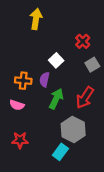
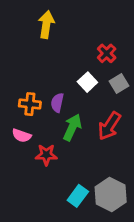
white square: (56, 60) -> (87, 82), moved
gray hexagon: (73, 129) -> (111, 194), moved
red star: (20, 140) -> (46, 155), moved

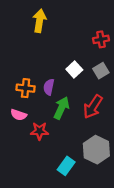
red cross: (107, 53) -> (101, 39), moved, turned 35
gray hexagon: (111, 194) -> (96, 150), moved

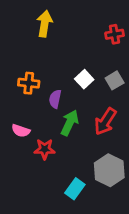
red cross: (101, 39) -> (115, 34), moved
orange cross: (26, 88) -> (29, 83), moved

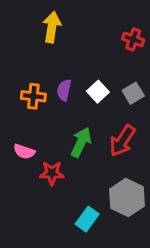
red cross: (115, 34) -> (133, 39), turned 30
purple semicircle: (55, 99) -> (64, 90), moved

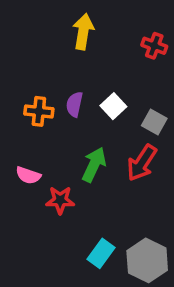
yellow arrow: (52, 27) -> (83, 32), moved
gray square: (133, 93) -> (154, 122), moved, turned -30
gray hexagon: (127, 198) -> (147, 260), moved

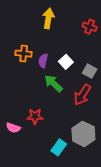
orange cross: (39, 111) -> (24, 54), moved
green arrow: (94, 165) -> (53, 83), moved, turned -72
pink semicircle: (28, 175) -> (13, 128), moved
gray hexagon: (147, 260) -> (83, 134), moved

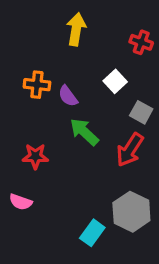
purple semicircle: (43, 61) -> (68, 96), turned -48
white square: (66, 62) -> (115, 81), moved
red star: (35, 116) -> (35, 156), moved

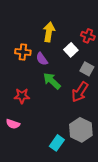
yellow arrow: (76, 29) -> (49, 32), moved
red cross: (141, 42) -> (88, 36), moved

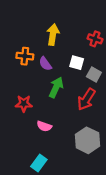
white square: (71, 50) -> (77, 63), moved, turned -32
green arrow: (52, 81) -> (56, 87), turned 72
pink semicircle: (13, 124) -> (44, 126), moved
cyan rectangle: (57, 143) -> (39, 163), moved

